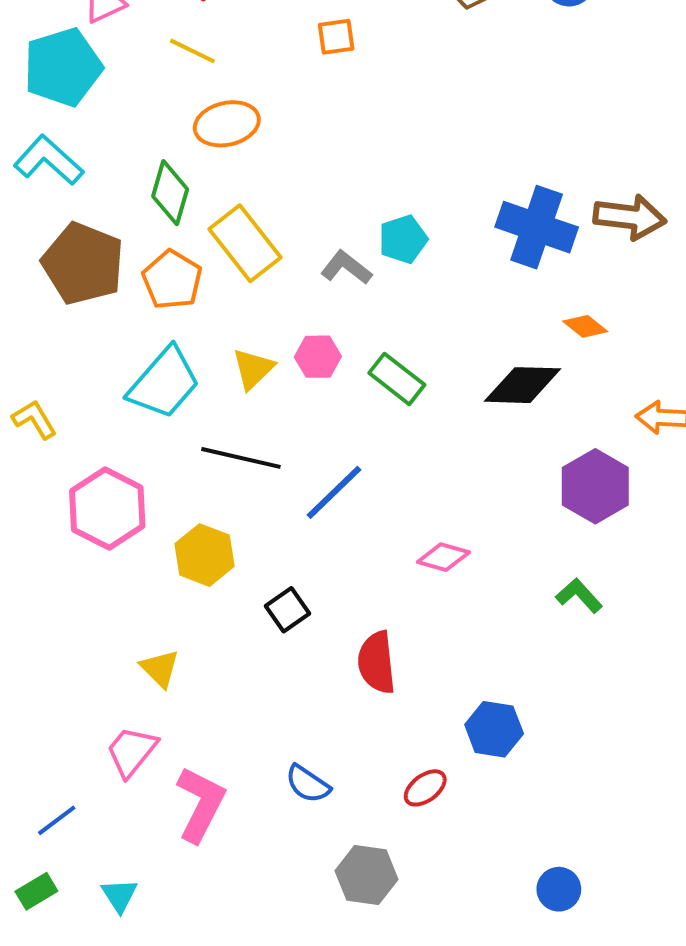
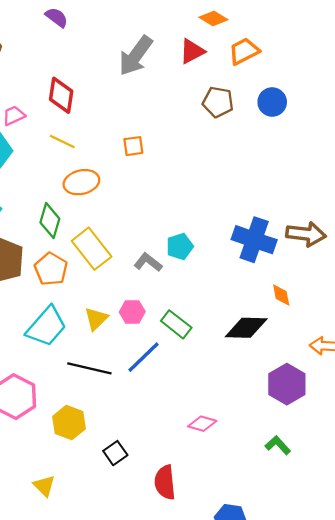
orange square: (336, 37) -> (133, 146), moved
orange diamond: (585, 326) -> (281, 295), turned 40
blue line: (334, 492) -> (144, 357), moved

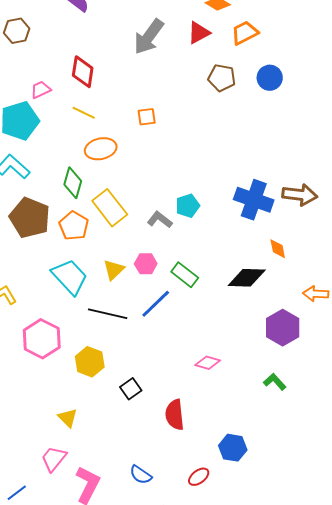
cyan trapezoid: (46, 327) -> (70, 277), turned -84

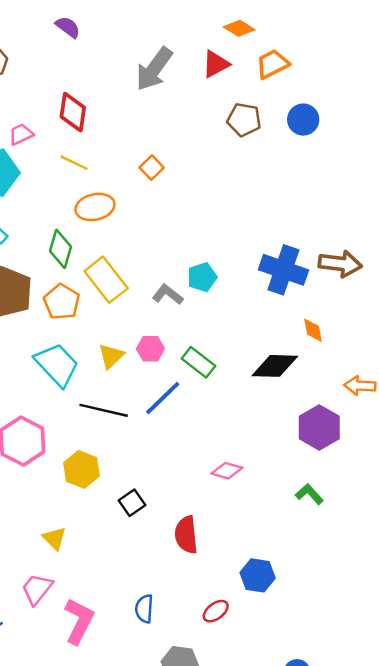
orange square: (147, 117) -> (152, 168), turned -36
blue semicircle: (141, 475) -> (144, 609), turned 60

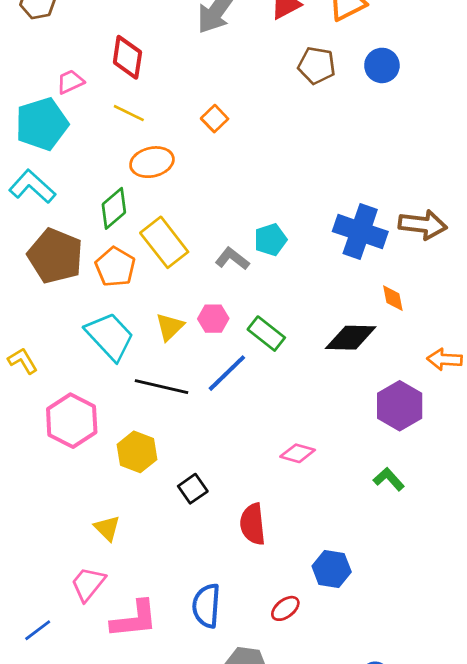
green diamond: (60, 249) -> (114, 208), turned 33
blue semicircle: (144, 609) -> (206, 606), size x1.4
pink L-shape: (79, 621) -> (134, 619), turned 57

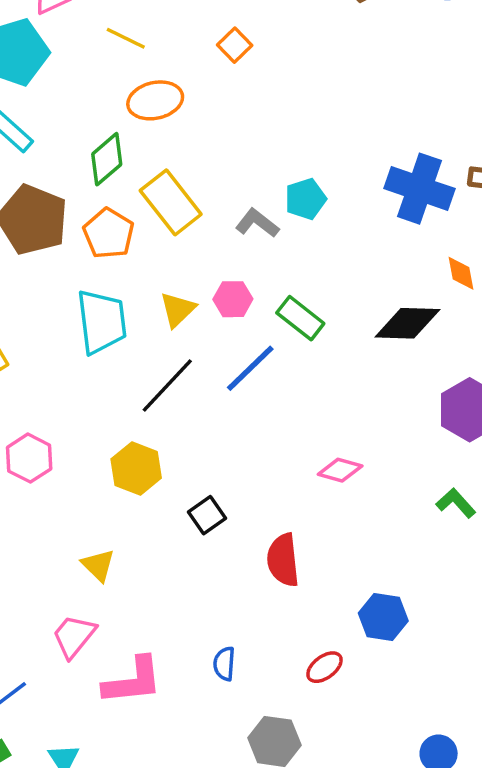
cyan trapezoid: (110, 336) -> (102, 322), turned 36
black line: (161, 387) -> (167, 386), turned -60
pink hexagon: (72, 421) -> (29, 458), moved, size x0.7
blue semicircle: (206, 606) -> (224, 664), size x0.6

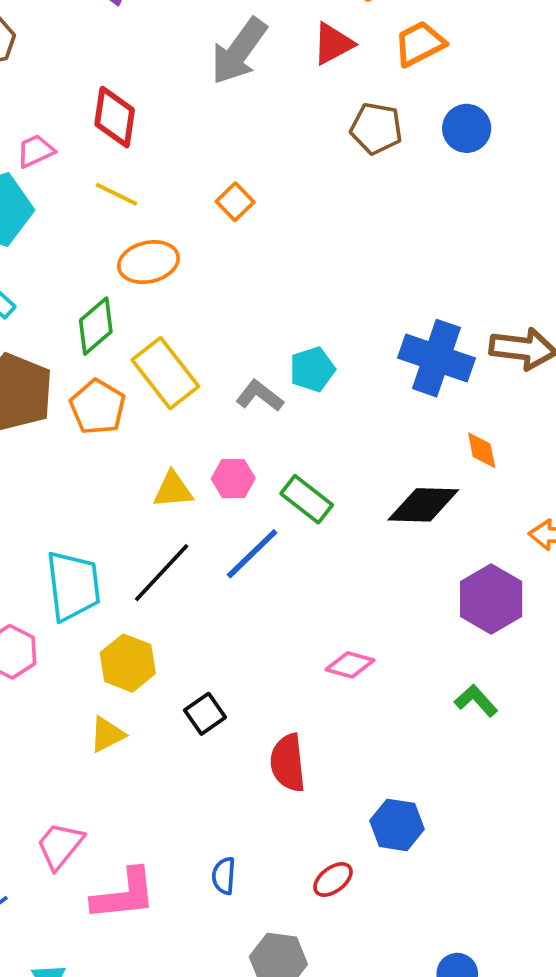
yellow triangle: (178, 310) -> (173, 490), turned 39
cyan trapezoid: (102, 322) -> (73, 586), moved
yellow triangle: (98, 565) -> (107, 735), moved, turned 48

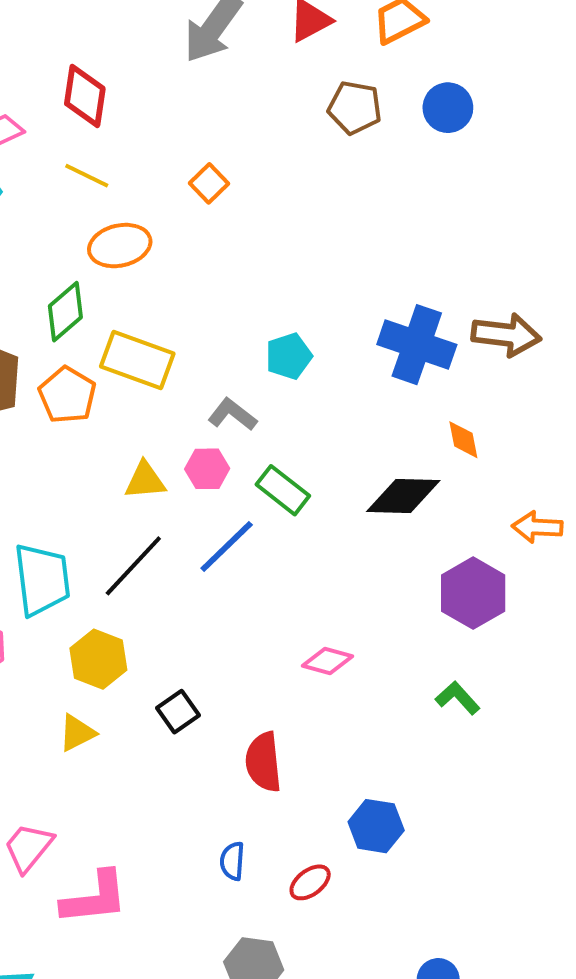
yellow rectangle: (165, 373) -> (137, 360), turned -32
gray L-shape: (260, 396) -> (232, 414), moved
blue semicircle: (224, 876) -> (232, 861), moved

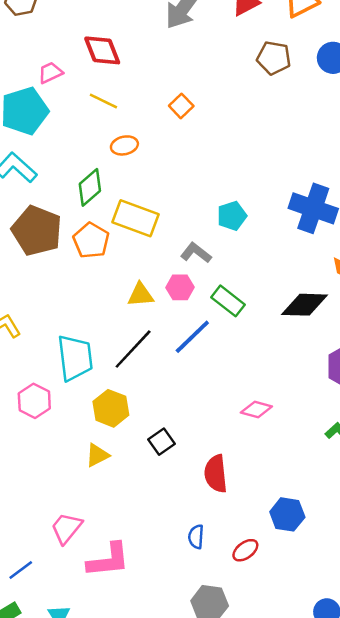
red diamond: (85, 96) -> (102, 50), turned -30
orange ellipse: (120, 246) -> (124, 145), size x0.7

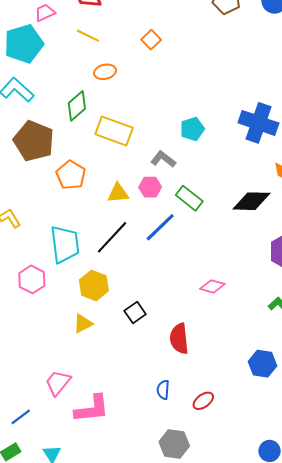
orange pentagon: (91, 240) -> (71, 175), moved
blue hexagon: (287, 514) -> (262, 364), moved

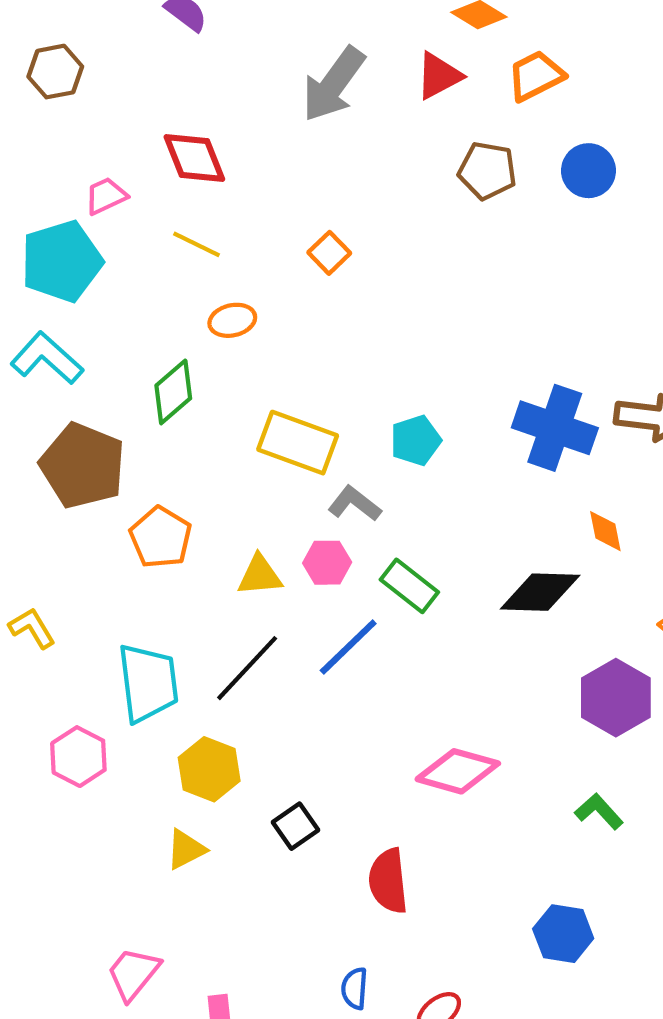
yellow rectangle: (114, 131) -> (298, 443), moved
pink diamond: (212, 286) -> (458, 771), size x1.5

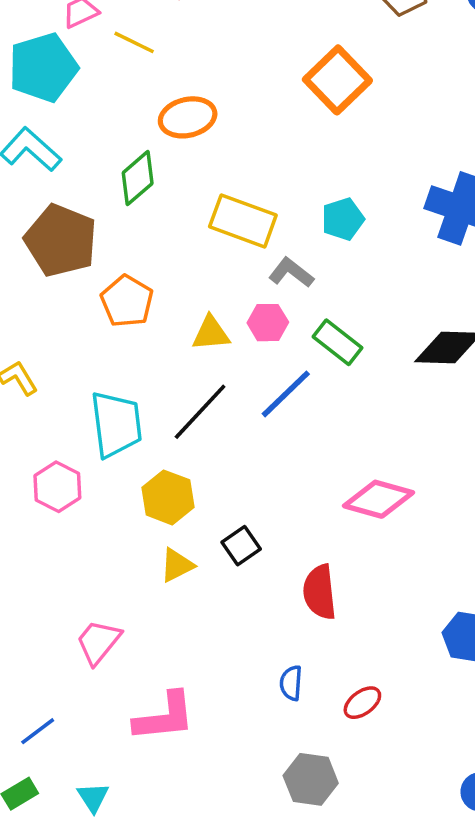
yellow line: (196, 244) -> (134, 42), moved
orange square: (329, 253) -> (337, 80), moved, size x1.8
orange ellipse: (232, 320) -> (188, 117), size x1.4
yellow triangle: (186, 849) -> (177, 565), moved
pink trapezoid: (133, 974) -> (98, 642), moved

